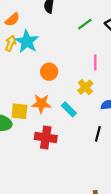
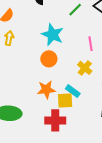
cyan star: (27, 42) -> (53, 35), moved
yellow square: (19, 111) -> (65, 100), moved

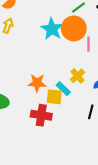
orange circle: (49, 59) -> (74, 28), moved, size x1.5
yellow cross: (85, 68) -> (77, 76), moved

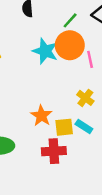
orange star: (37, 83) -> (41, 116), turned -30
cyan rectangle: (63, 89) -> (84, 126), moved

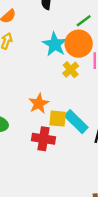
yellow cross: (85, 98) -> (71, 70), moved
cyan rectangle: (84, 126) -> (76, 122), size x1.5

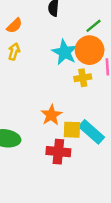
yellow cross: (71, 70) -> (83, 78), turned 35

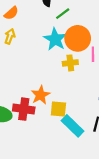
green line: (94, 26) -> (63, 14), moved
cyan rectangle: (91, 132) -> (72, 126), moved
red cross: (58, 152) -> (24, 109), moved

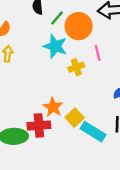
orange circle: (78, 38) -> (79, 26), moved
yellow square: (58, 109) -> (75, 118), turned -35

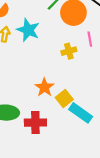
cyan star: (55, 46) -> (28, 30), moved
red cross: (39, 125) -> (35, 123), moved

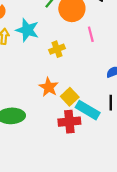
yellow cross: (69, 51) -> (57, 49), moved
red cross: (35, 123) -> (69, 122), moved

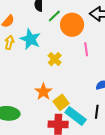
yellow cross: (57, 49) -> (55, 59), turned -32

